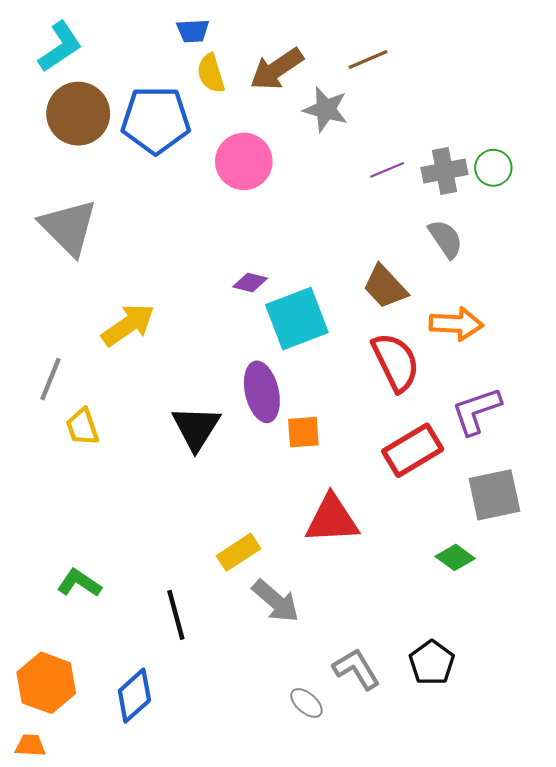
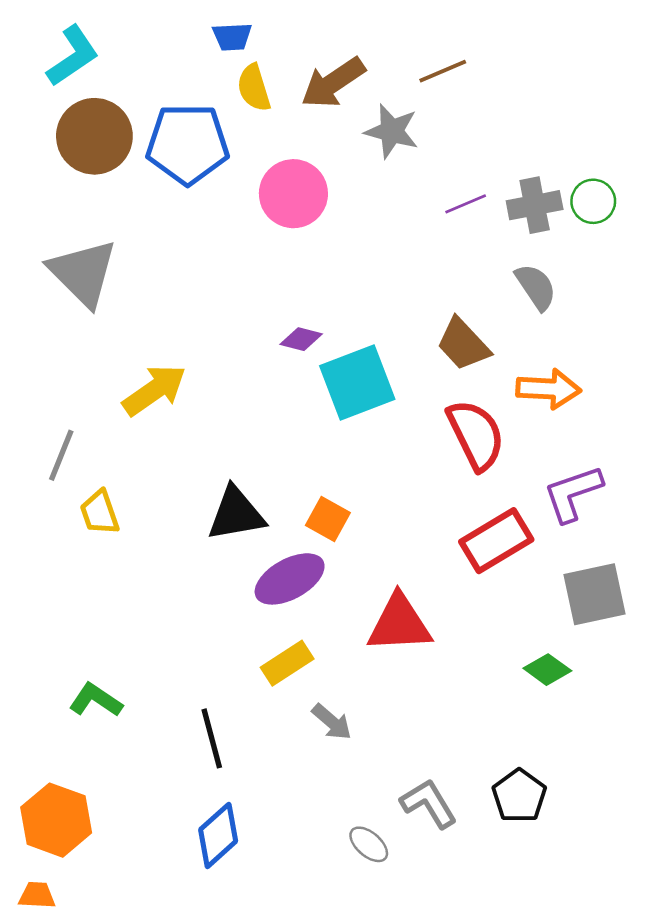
purple ellipse: (262, 392) -> (290, 579), moved, turned 74
black triangle: (196, 428) -> (236, 514), turned 48
orange square: (303, 432) -> (328, 519), moved, turned 33
gray arrow: (276, 601) -> (332, 722), size x0.7
blue diamond: (134, 696) -> (218, 835), moved

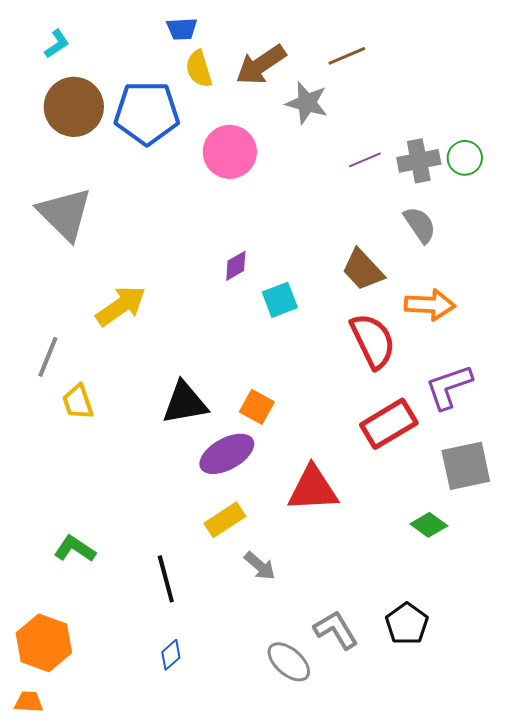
cyan L-shape: (73, 56) -> (57, 44), size x0.6
purple diamond: (301, 339) -> (236, 266), turned -44
cyan square: (357, 382) -> (280, 300), size x0.6
blue diamond: (218, 835) -> (171, 655), size x0.6
gray ellipse: (369, 844) -> (289, 662), size x1.4

